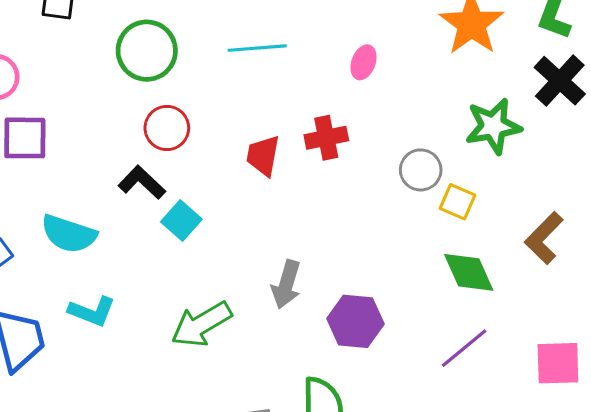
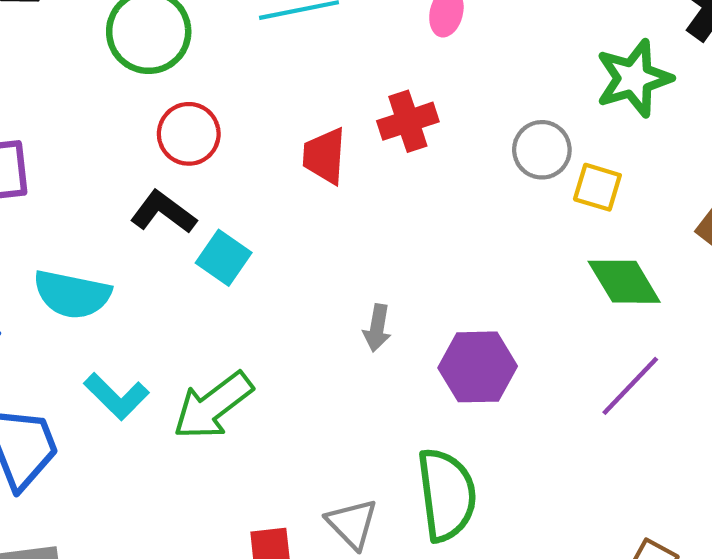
gray arrow: (286, 284) -> (377, 328), size x0.7
cyan L-shape: (92, 311) -> (116, 396), turned 30
green arrow: (201, 324) -> (213, 406), moved

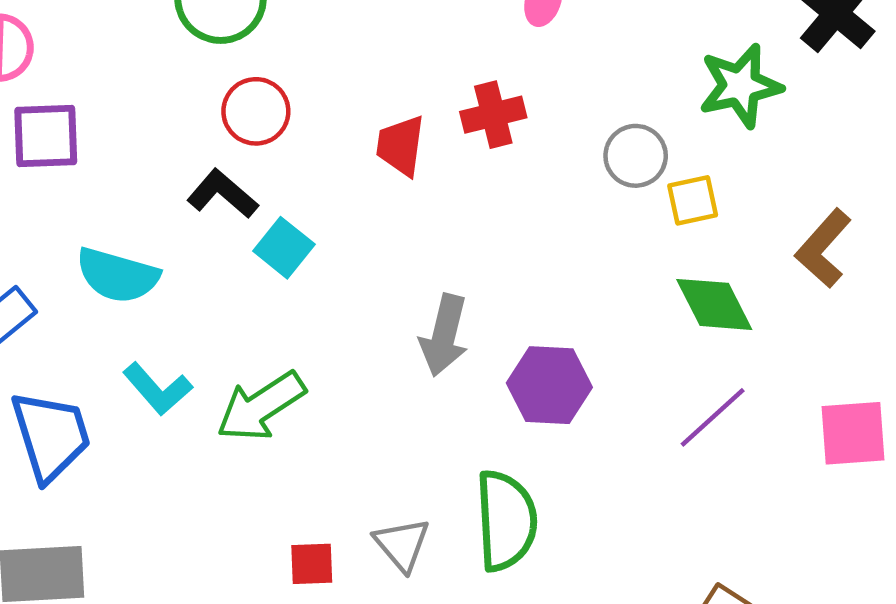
yellow square: (597, 187) -> (693, 200), turned -33
gray arrow: (377, 328) -> (444, 335), size x1.6

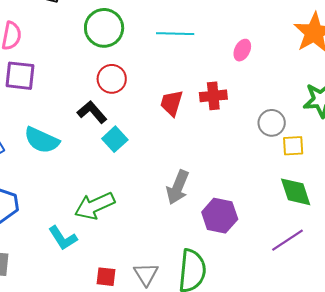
cyan L-shape: (157, 389) -> (63, 238), moved

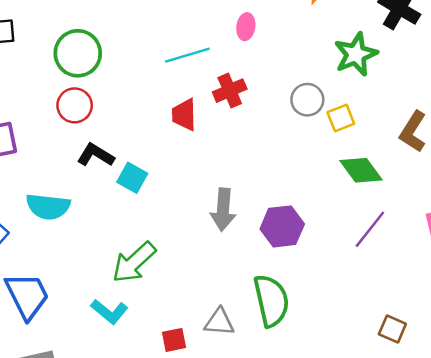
cyan line: (175, 34) -> (187, 55), moved
red circle: (112, 79) -> (75, 105), moved
gray triangle: (146, 274) -> (219, 322), turned -36

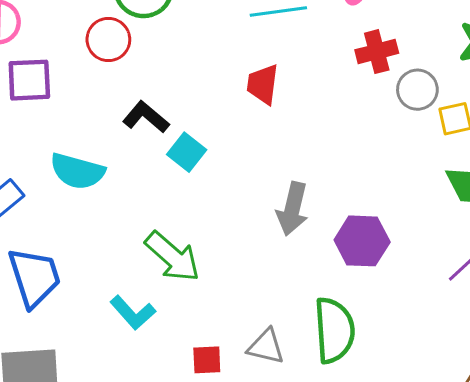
red cross: (230, 91) -> (377, 52), moved
red circle: (75, 105) -> (108, 40), moved
green arrow: (134, 262) -> (172, 257), turned -105

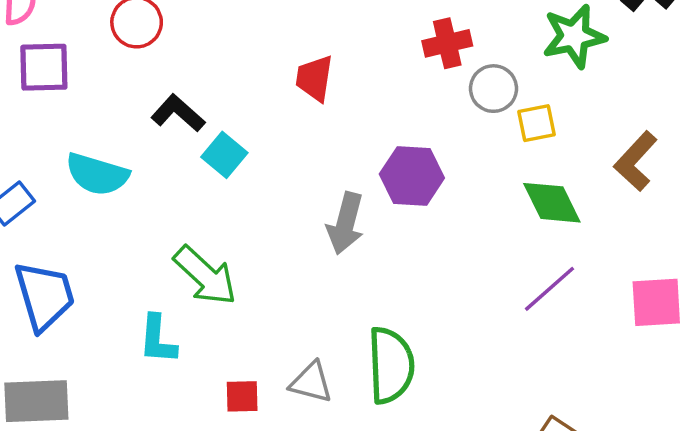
purple hexagon: (362, 241) -> (412, 176), moved
cyan L-shape: (133, 313) -> (158, 339), turned 45

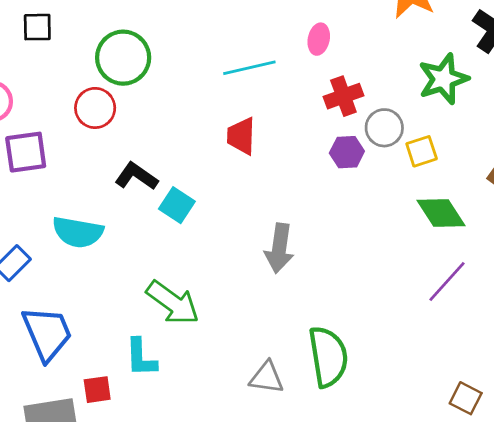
purple hexagon: (412, 176) -> (347, 152), moved, size x0.7
red square: (242, 396) -> (97, 390), moved

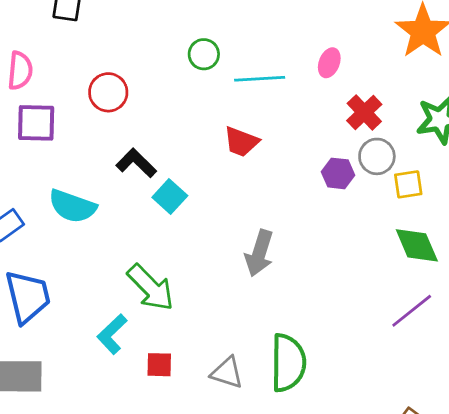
green circle: (123, 58) -> (204, 54), moved, size x0.6
red cross: (343, 96) -> (364, 112), moved, turned -33
red trapezoid: (241, 136) -> (241, 142), turned -81
cyan L-shape: (141, 358) -> (112, 334), turned 39
red square: (97, 390) -> (159, 365), moved

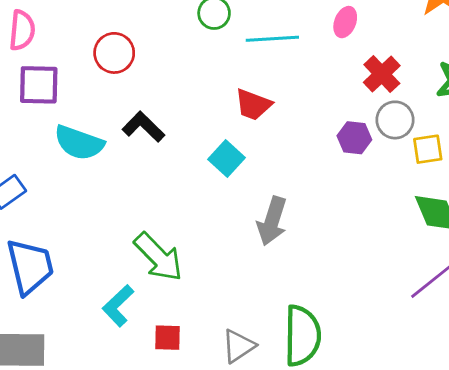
cyan square: (170, 196) -> (226, 159), moved
cyan semicircle: (72, 206) -> (79, 143), moved
gray triangle: (227, 373) -> (238, 346), turned -51

